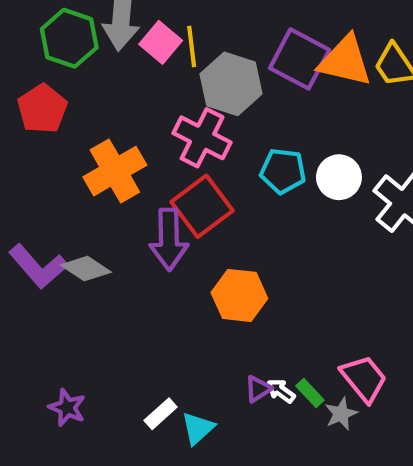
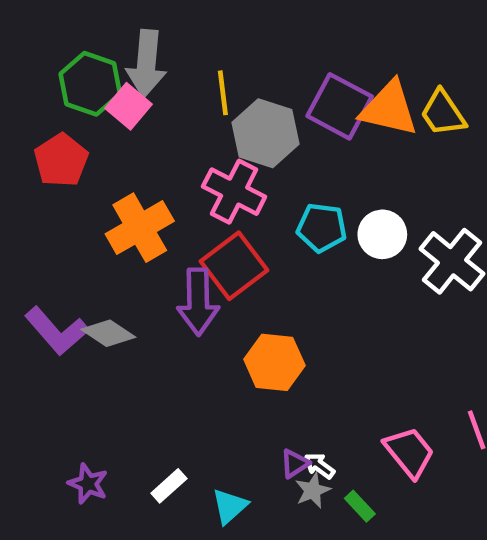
pink square: (161, 42) -> (128, 106), moved
green rectangle: (310, 393) -> (360, 506), moved
white rectangle: (161, 414) -> (169, 486), moved
gray star: (341, 414) -> (313, 490), moved

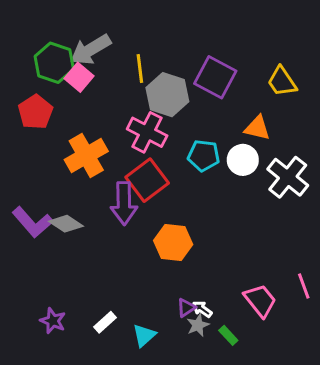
gray arrow: (146, 64) -> (91, 50), turned 54
orange triangle: (389, 109) -> (257, 128), moved, size x0.7

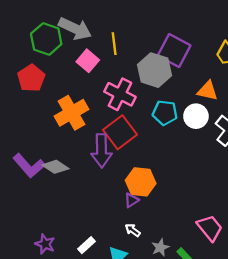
gray arrow: (91, 50) -> (75, 29), turned -124
pink square: (79, 77) -> (88, 61), moved
gray hexagon: (167, 95) -> (154, 70), moved
purple triangle: (186, 308) -> (131, 200), moved
white arrow: (202, 309) -> (133, 230), moved

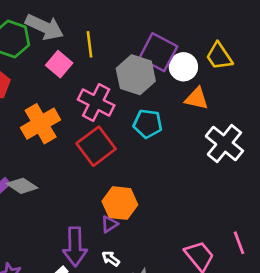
white circle: (196, 116) -> (183, 67), moved
purple arrow: (102, 151) -> (75, 247), moved

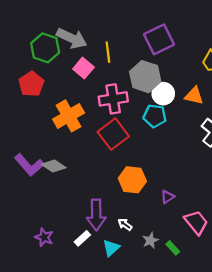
purple square: (158, 52) -> (159, 39), moved, turned 36
white circle: (183, 67) -> (163, 94), moved
pink cross: (96, 102) -> (113, 99), turned -36
purple triangle: (109, 224) -> (167, 197), moved

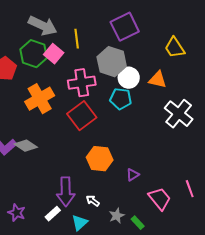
green hexagon: (45, 48) -> (34, 54), moved

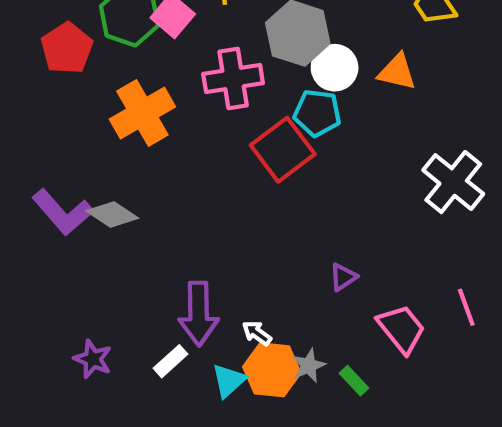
white cross: (179, 114) -> (453, 182), moved
red square: (82, 116) -> (283, 150), moved
orange hexagon: (100, 159) -> (272, 370), moved

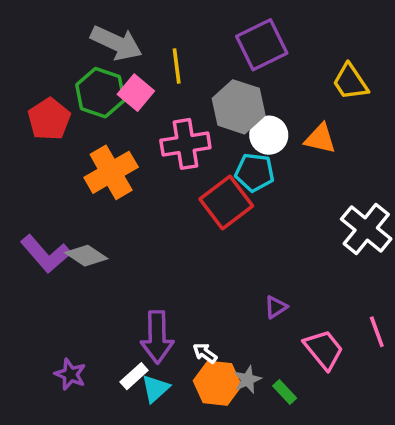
cyan triangle: (229, 381) -> (155, 388), moved

